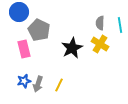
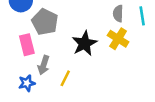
gray arrow: (38, 84) -> (44, 65), moved
yellow line: (59, 85) -> (65, 78), moved

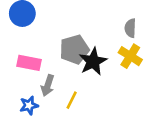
gray pentagon: (45, 22) -> (74, 49), moved, turned 30
pink rectangle: (27, 45) -> (29, 63), turned -65

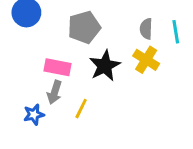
gray pentagon: (74, 49) -> (84, 27), moved
pink rectangle: (29, 63) -> (57, 67), moved

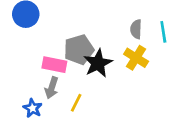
gray pentagon: (84, 27) -> (79, 50), moved
blue star: (34, 114) -> (33, 108), turned -30

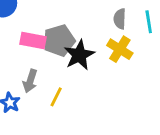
pink rectangle: (54, 65) -> (33, 41), moved

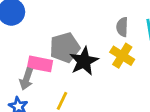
pink rectangle: (33, 41) -> (40, 64), moved
gray arrow: (30, 81) -> (26, 79), moved

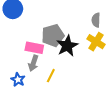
gray arrow: (26, 79) -> (33, 63), moved

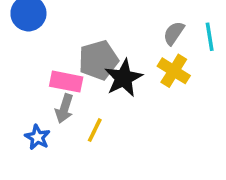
gray semicircle: (96, 20) -> (174, 33), turned 32

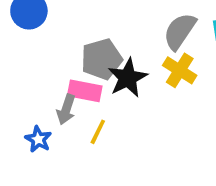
gray semicircle: (174, 33) -> (180, 31), size x1.5
pink rectangle: (66, 82) -> (85, 91), moved

